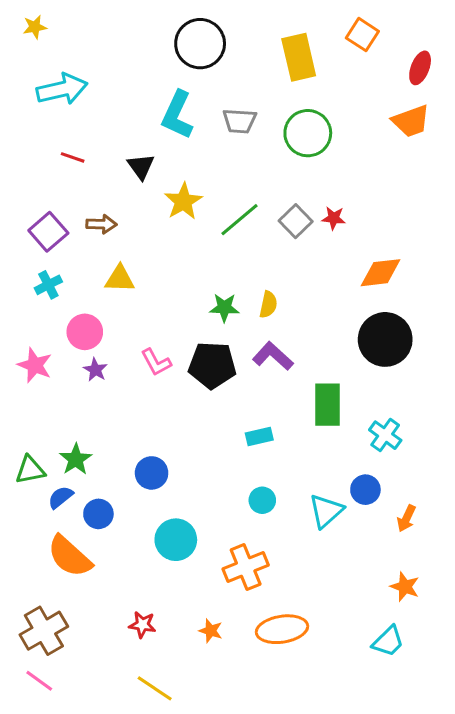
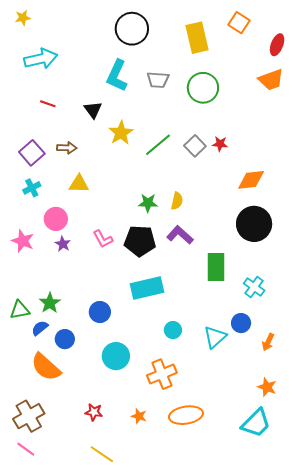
cyan rectangle: (259, 437) -> (147, 288), moved, size x1.8
cyan trapezoid: (388, 641) -> (256, 423), size x1.4

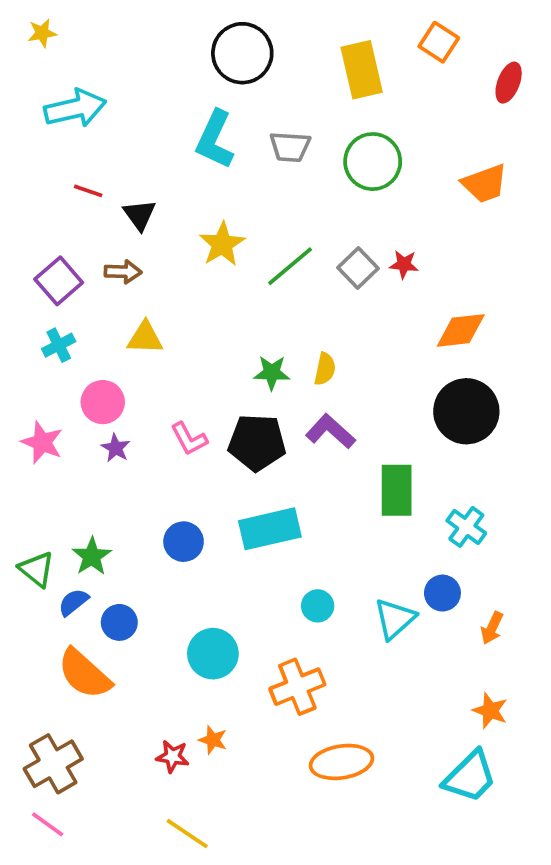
orange trapezoid: (271, 80) -> (485, 184), moved
black triangle: (93, 110) -> (139, 215), moved
green triangle: (20, 310) -> (37, 569), turned 50
blue circle: (100, 312) -> (184, 542), moved
orange star: (139, 416) -> (213, 740), moved

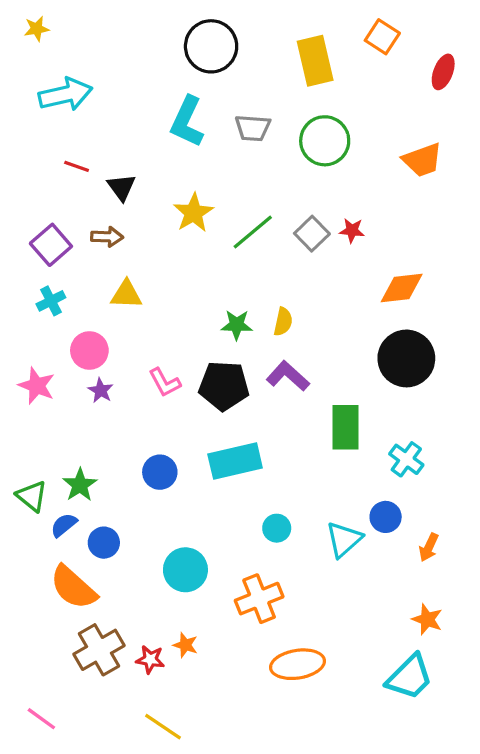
brown cross: (53, 764) -> (99, 650), moved

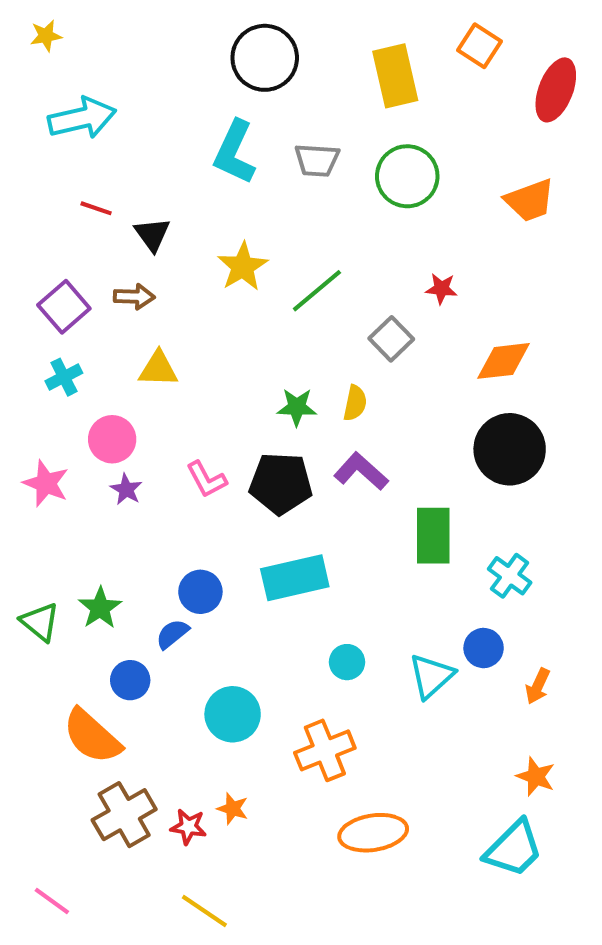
red ellipse: (443, 72) -> (556, 90), size x1.4
gray square: (312, 234) -> (391, 339), moved
blue semicircle: (64, 525) -> (172, 634), moved

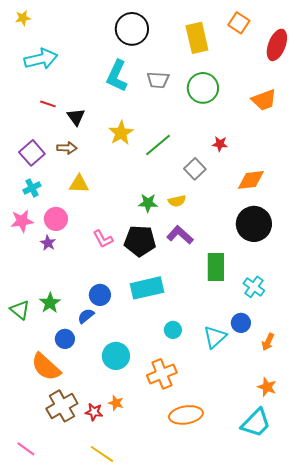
yellow semicircle: (355, 403) -> (177, 201), turned 66
pink star: (46, 483) -> (22, 221), moved, turned -30
purple star: (126, 489) -> (48, 243), moved

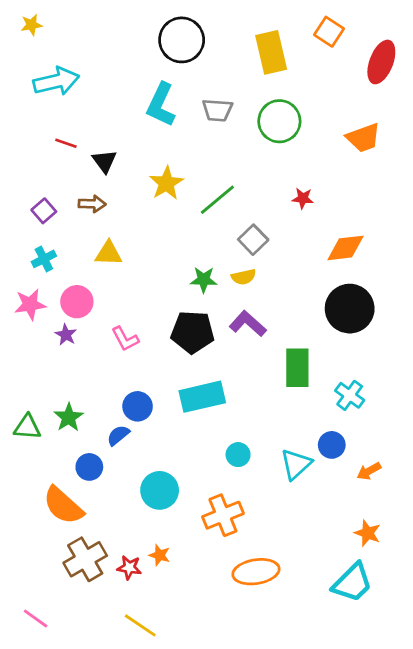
purple square: (32, 153) -> (44, 211), size x0.7
gray square: (195, 169) -> (253, 240), moved
pink L-shape: (103, 239) -> (125, 339), moved
green triangle: (20, 310) -> (27, 427), turned -35
orange arrow: (268, 342) -> (369, 471), turned 36

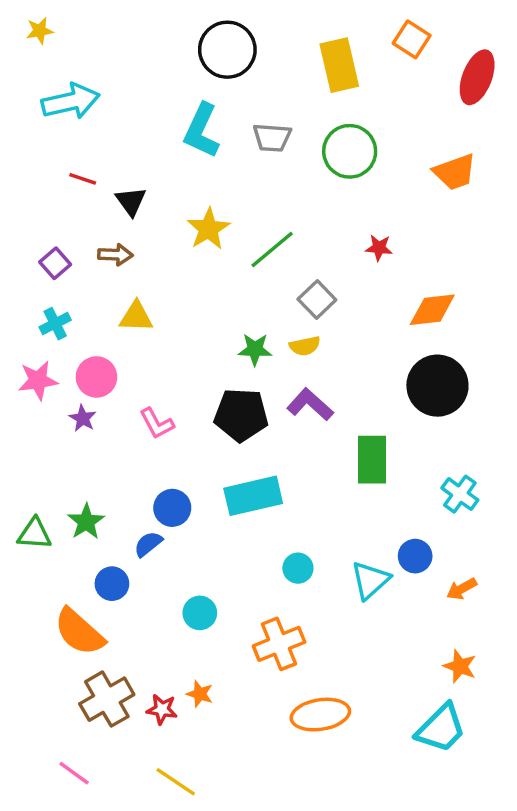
cyan cross: (350, 395) -> (460, 494), moved
cyan circle: (160, 490) -> (200, 613), size x0.7
pink line: (36, 618) -> (74, 773), moved

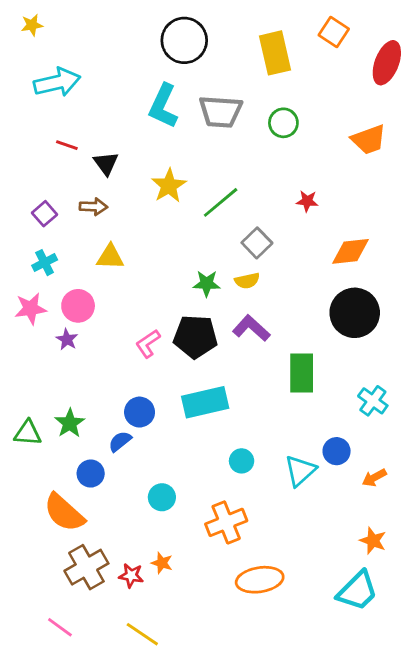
gray trapezoid: (272, 138) -> (221, 112), size x1.4
green circle: (350, 151) -> (283, 123), size x0.7
pink L-shape: (157, 423) -> (148, 344), moved, turned 84

